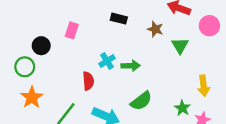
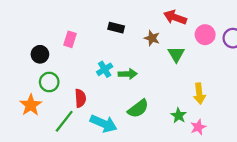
green circle: (25, 67) -> (49, 82), moved
red semicircle: (88, 81) -> (80, 98), moved

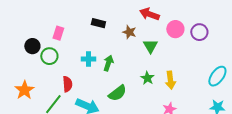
cyan cross: (105, 69) -> (88, 59), turned 32
green arrow: (128, 74) -> (108, 63), turned -70
green circle: (49, 82) -> (49, 56), moved
green star: (179, 116) -> (147, 78), moved

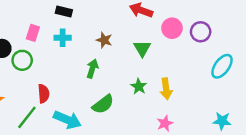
black rectangle: (98, 23) -> (64, 12), moved
brown star: (129, 32) -> (104, 40), moved
cyan cross: (88, 59) -> (63, 38), moved
cyan ellipse: (217, 76) -> (222, 66), moved

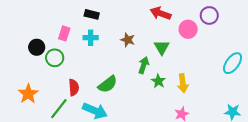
purple circle: (201, 32) -> (209, 15), moved
green arrow: (92, 69) -> (144, 65), moved
green semicircle: (103, 104) -> (108, 84), moved

